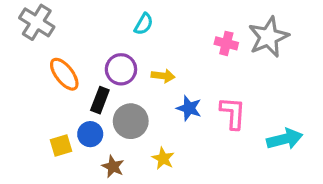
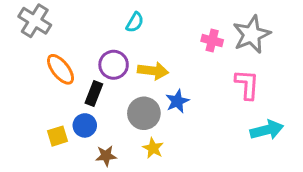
yellow arrow: (163, 76) -> (153, 71), size x1.4
blue star: (189, 108) -> (177, 101), turned 30
pink L-shape: (233, 113) -> (247, 84), moved
gray circle: (131, 121) -> (144, 113), moved
brown star: (113, 167) -> (106, 156), turned -30

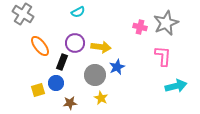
cyan semicircle: (135, 22) -> (78, 12), moved, turned 32

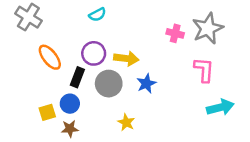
gray circle: (95, 75) -> (109, 84), moved
brown star: (70, 103) -> (70, 129), moved

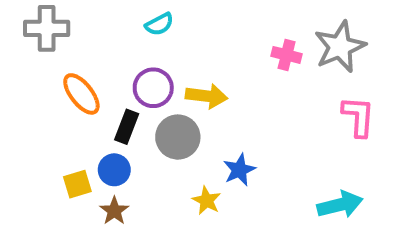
gray cross: (28, 17) -> (47, 28), turned -32
pink L-shape: (204, 70) -> (358, 116), moved
blue star: (146, 84) -> (239, 170), moved
cyan arrow: (220, 107) -> (340, 205), moved
brown star: (70, 129) -> (114, 211), turned -30

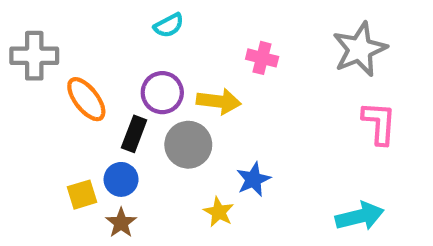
gray cross: (47, 28) -> (34, 56), moved
pink cross: (287, 55) -> (262, 58), moved

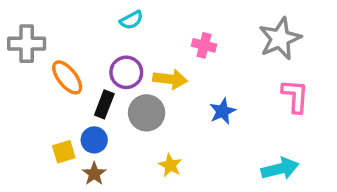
blue star: (253, 179) -> (223, 111), moved

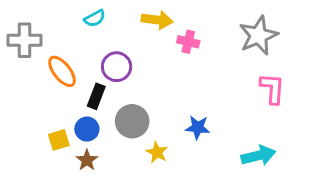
cyan semicircle: (131, 20) -> (95, 18), moved
yellow arrow: (170, 79) -> (157, 20), moved
blue star: (223, 111) -> (198, 127), moved, turned 30
gray circle: (147, 113) -> (132, 121), moved

